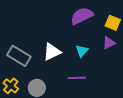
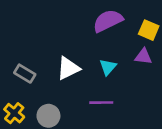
purple triangle: (109, 43) -> (143, 56), turned 32
gray rectangle: (19, 56) -> (25, 74), size x0.7

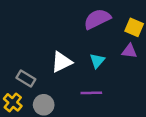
gray rectangle: (25, 74) -> (26, 79), moved

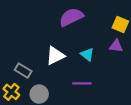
purple semicircle: (97, 19) -> (71, 17), moved
cyan triangle: (97, 61) -> (87, 54), turned -32

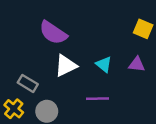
purple semicircle: (71, 17) -> (53, 33), moved, turned -120
purple triangle: (116, 46) -> (137, 64), moved

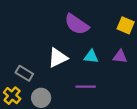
purple semicircle: (53, 33) -> (77, 24), moved
cyan triangle: (104, 64) -> (91, 57), turned -32

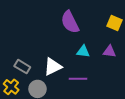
purple semicircle: (77, 24) -> (70, 22), turned 30
white triangle: (58, 58) -> (53, 67), moved

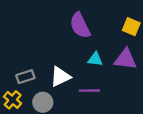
purple triangle: (109, 51) -> (125, 59), size x1.5
gray rectangle: (22, 67) -> (25, 77), turned -49

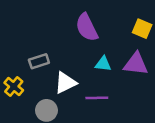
gray rectangle: (25, 77) -> (39, 61), moved
yellow cross: (13, 100) -> (14, 87), moved

